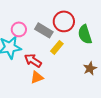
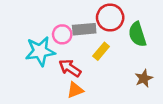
pink circle: (19, 29) -> (62, 34), moved
gray rectangle: (44, 30) -> (84, 29), turned -36

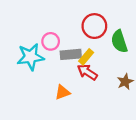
gray rectangle: (84, 29) -> (71, 54), moved
red arrow: (70, 68) -> (87, 72), moved

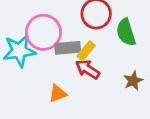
pink circle: (51, 41) -> (43, 32), size x1.6

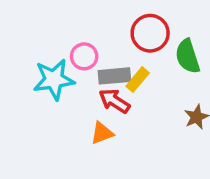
pink circle: (43, 32) -> (84, 56), size x0.6
red arrow: (88, 69) -> (114, 101), moved

